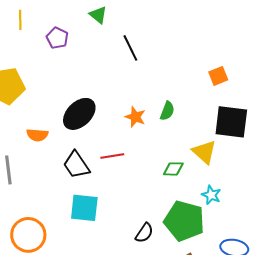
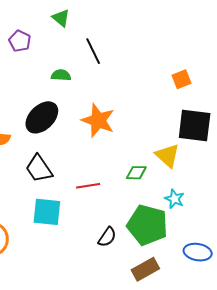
green semicircle: (167, 111) -> (61, 75), moved, turned -108
orange star: (135, 117) -> (98, 120), size x1.6
red line: (112, 156) -> (88, 186), moved

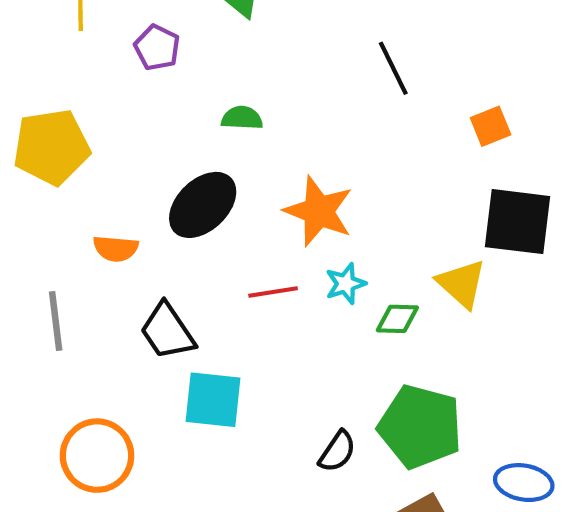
black line: (93, 51) -> (393, 68), moved
black trapezoid: (39, 169) -> (167, 331), moved
red line: (88, 186) -> (273, 292), moved
cyan star: (175, 199) -> (346, 284), moved, turned 30

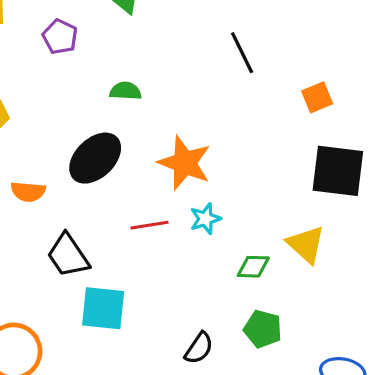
yellow triangle: (462, 284) -> (306, 244), moved
green diamond: (397, 319) -> (253, 267), moved
green pentagon: (420, 427) -> (263, 329), size x0.6

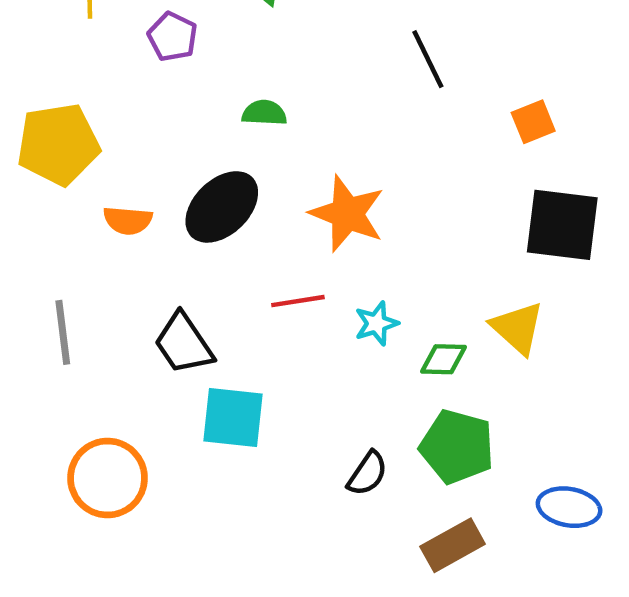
orange semicircle: (28, 192) -> (128, 220), moved
cyan star: (205, 219) -> (376, 323), moved
green pentagon: (263, 329) -> (457, 447), size x1.4

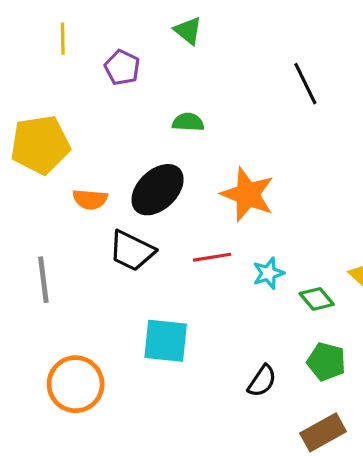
black trapezoid: (184, 344) -> (132, 251), moved, turned -30
green diamond: (444, 359) -> (317, 299), turned 48
green pentagon: (457, 447) -> (326, 362), size x0.7

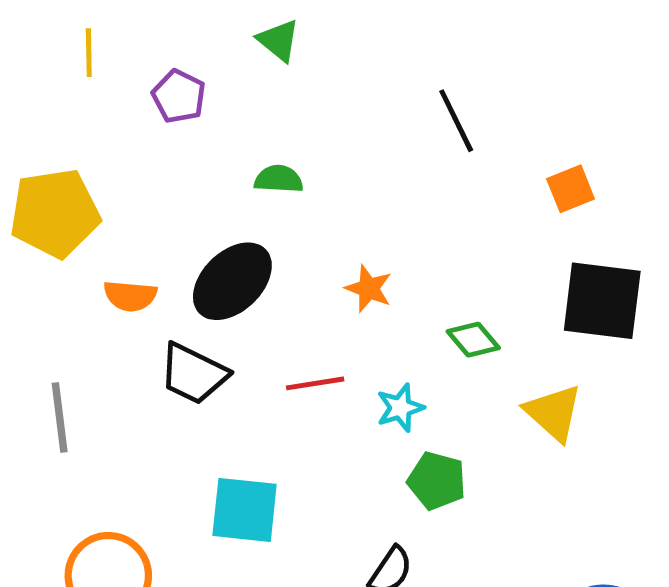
orange star: (248, 194) -> (369, 289), size x0.6
green diamond: (317, 299) -> (473, 340), moved
green pentagon: (326, 362) -> (437, 481), moved

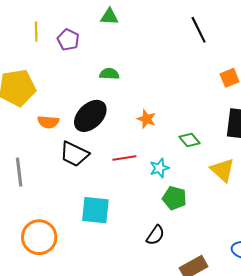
green triangle: (279, 40) -> (109, 17), turned -36
yellow line: (89, 53) -> (36, 32), moved
black line: (456, 121) -> (199, 30), moved

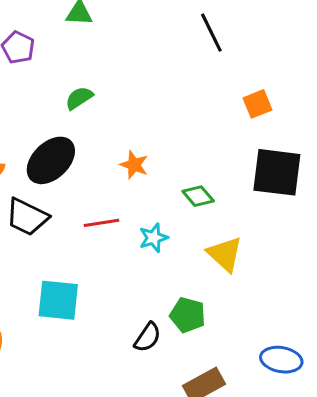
green semicircle: (109, 74) -> (79, 98), turned -36
yellow triangle: (223, 170) -> (225, 254), moved
green pentagon: (174, 198) -> (188, 315), moved

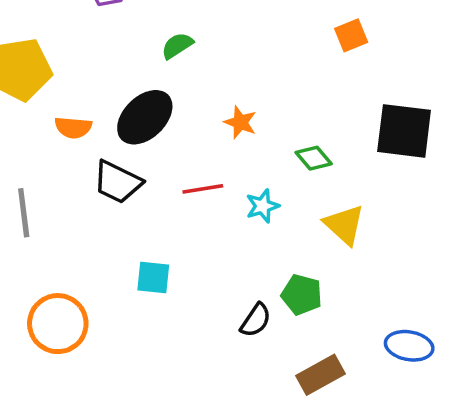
orange square: (258, 104) -> (351, 35), moved
cyan square: (58, 300) -> (153, 278), size x0.7

